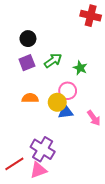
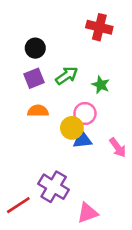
red cross: (91, 16) -> (99, 27), moved
orange semicircle: (30, 98) -> (38, 111), moved
pink triangle: (38, 170) -> (88, 213), moved

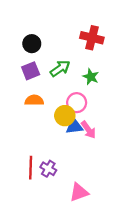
red cross: (99, 27) -> (92, 38), moved
pink arrow: (118, 148) -> (88, 130), moved
purple cross: (54, 187) -> (48, 169), size x0.6
red line: (18, 205) -> (31, 168), moved, turned -55

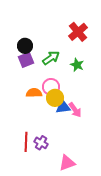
red cross: (92, 38) -> (78, 32), turned 36
black circle: (32, 44) -> (25, 46), moved
orange semicircle: (34, 100) -> (34, 93), moved
pink circle: (77, 103) -> (51, 87), moved

